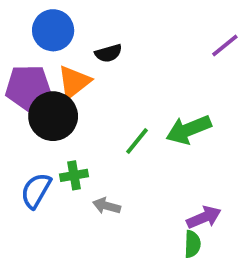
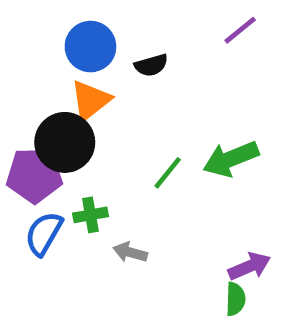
blue circle: (53, 30) -> (90, 47), moved
purple line: (225, 46) -> (240, 30), moved
black semicircle: (108, 53) -> (151, 65), moved
purple pentagon: (28, 88) -> (34, 175), moved

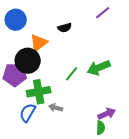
blue circle: (90, 47) -> (16, 20), moved
green cross: (90, 215) -> (39, 92), size x1.6
blue semicircle: (44, 234) -> (28, 113), moved

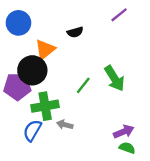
green arrow: (99, 68) -> (114, 78), turned -100
green semicircle: (101, 128) -> (127, 148), moved, turned -72

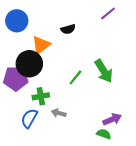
green cross: (45, 106) -> (41, 96), size x0.7
green semicircle: (127, 148) -> (104, 134), moved

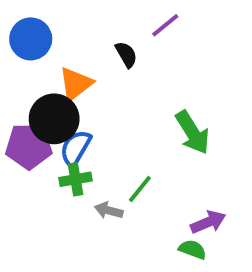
purple line: (108, 13) -> (165, 25), moved
black semicircle: (68, 29) -> (126, 55), turned -104
green line: (75, 77) -> (140, 189), moved
blue semicircle: (29, 118) -> (76, 148), moved

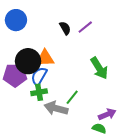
purple line: (165, 25) -> (85, 27), moved
orange triangle: (76, 84) -> (45, 58), moved, turned 36
gray arrow: (109, 210) -> (56, 108), size x1.6

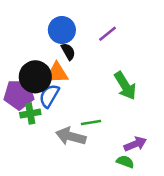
blue circle: (16, 20) -> (62, 30), moved
black semicircle: (65, 28) -> (68, 52), moved
green cross: (39, 92) -> (30, 114), moved
green line: (72, 97) -> (91, 122), turned 42

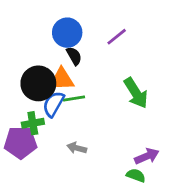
purple pentagon: (19, 95) -> (21, 142), moved
green line: (91, 122) -> (74, 99), moved
gray arrow: (71, 136) -> (77, 148), size x0.6

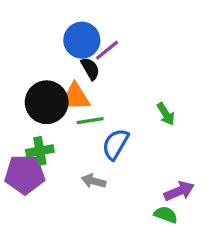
purple line: (117, 37) -> (107, 50), moved
green arrow: (136, 93) -> (166, 114), size x0.6
blue semicircle: (53, 104) -> (115, 144), moved

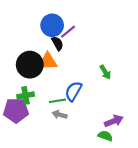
green line: (90, 121) -> (57, 101), moved

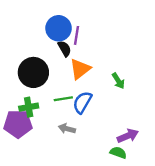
purple line: (68, 32) -> (76, 35), turned -42
orange triangle: (48, 61) -> (80, 69), moved, turned -36
green line: (57, 101) -> (63, 99), moved

